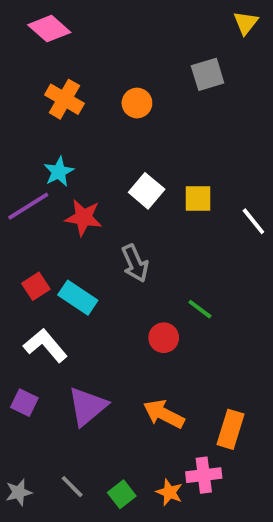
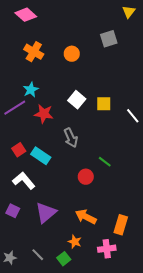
orange star: (169, 492) -> (75, 242), moved

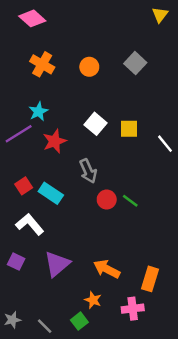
gray square: (109, 39) -> (135, 63), moved, turned -30
red star: (44, 114) -> (55, 141), turned -30
red circle: (86, 177) -> (107, 200), moved
gray line: (38, 255) -> (45, 326), moved

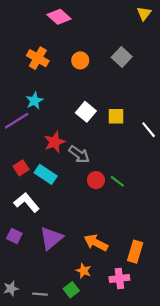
pink diamond: (32, 18) -> (59, 17), moved
red star: (55, 141) -> (55, 142), moved
gray arrow: (88, 171) -> (79, 154), turned -30
gray line: (45, 326) -> (40, 294), turned -40

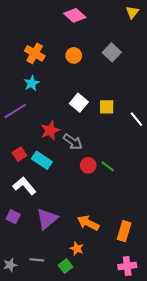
pink diamond: (59, 17) -> (75, 15), moved
cyan star: (34, 101) -> (32, 83), moved
pink cross: (119, 278) -> (127, 266), moved
gray line: (40, 294) -> (37, 260), moved

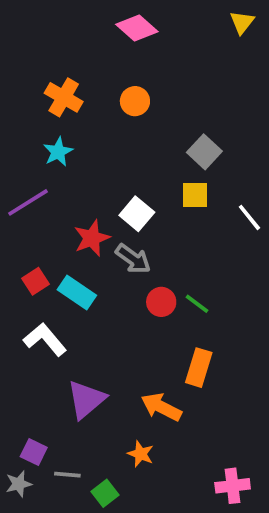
gray square: (112, 52) -> (204, 152), moved
white square: (79, 103) -> (137, 214), moved
purple square: (13, 217) -> (34, 452), moved
orange rectangle: (124, 231) -> (199, 368), moved
green square: (66, 266) -> (105, 493), moved

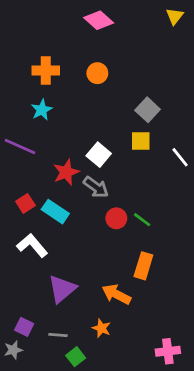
orange cross: (64, 97) -> (46, 70), turned -30
purple line: (28, 202) -> (20, 146), turned 56
gray line: (67, 475) -> (58, 335), moved

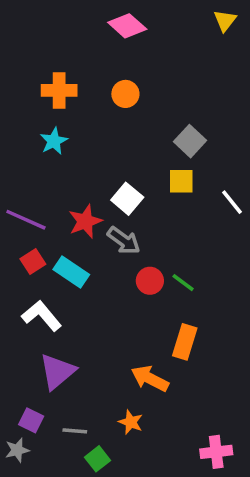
purple line: (20, 146) -> (26, 220), moved
purple triangle: (62, 289) -> (57, 372), moved

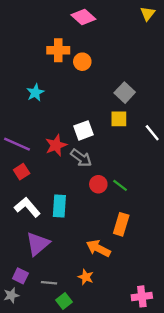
orange cross: (59, 90) -> (58, 50), moved
white square: (127, 199) -> (83, 130), turned 30
cyan rectangle: (71, 272) -> (59, 206), moved, turned 60

